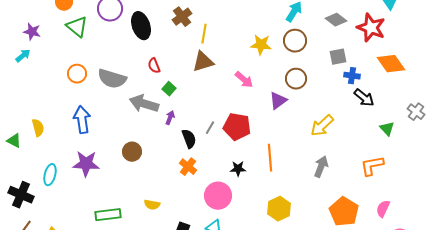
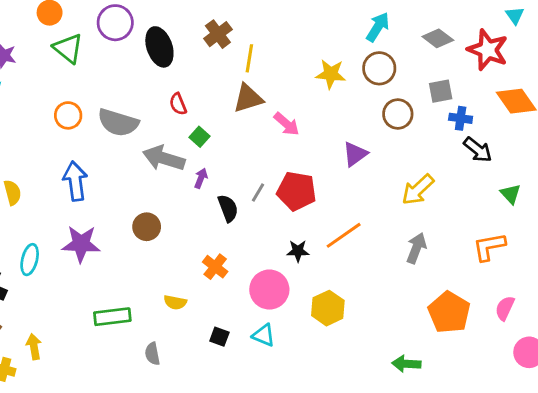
brown circle: (296, 79) -> (398, 114), moved
pink arrow: (244, 80) -> (286, 124), moved
orange line: (270, 158) -> (344, 235), turned 60
orange cross: (188, 167) -> (215, 267), moved
yellow hexagon: (279, 209) -> (328, 308), moved

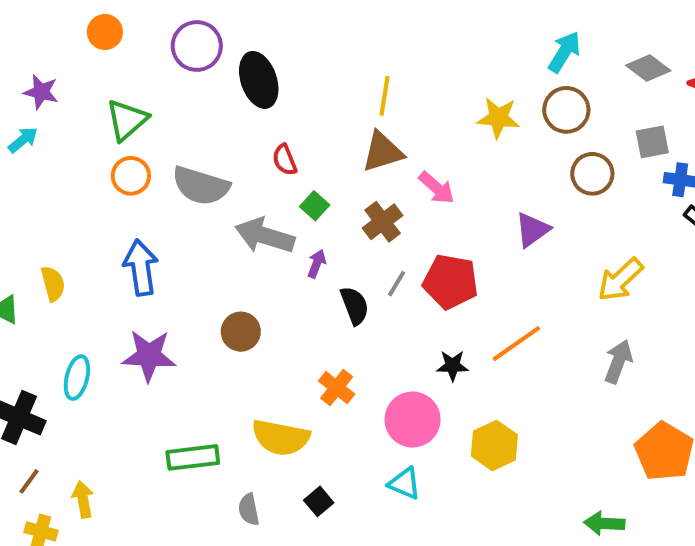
brown cross: (218, 34) -> (383, 222), moved
green triangle: (68, 48) -> (127, 120), moved, turned 40
yellow semicircle: (175, 302) -> (281, 437), size x1.8
black square: (219, 337) -> (319, 501), moved, turned 30

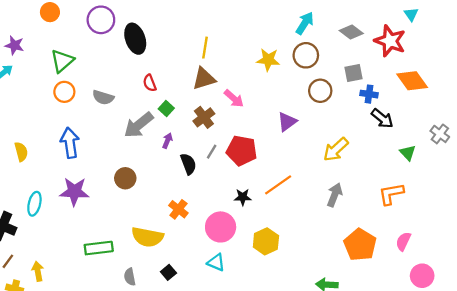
gray semicircle: (201, 186) -> (103, 97), size x0.7
gray arrow: (265, 236) -> (139, 125), turned -56

